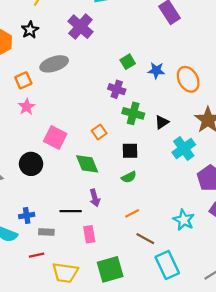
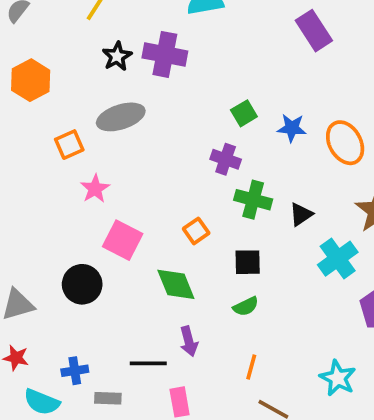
purple cross: (80, 27) -> (165, 54), turned -30
black star: (30, 30) -> (117, 56), moved
pink star: (27, 107) -> (95, 189), moved
orange line: (132, 213) -> (251, 367), turned -48

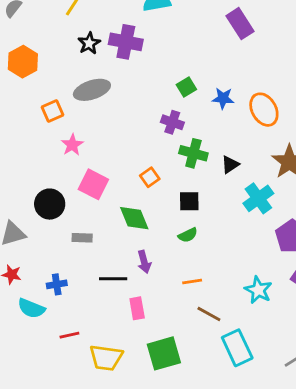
black circle: (82, 284) -> (50, 204), moved
orange line: (251, 367) -> (192, 282), turned 66
gray rectangle: (108, 398) -> (82, 238), moved

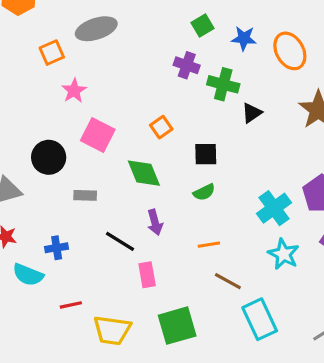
green cross: (193, 153) -> (223, 84), moved
cyan cross: (258, 198) -> (274, 208), moved
black line: (113, 279) -> (120, 241), turned 32

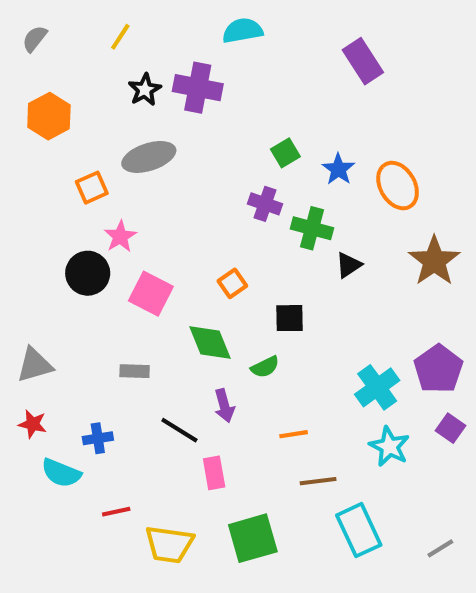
blue star: (244, 38) -> (338, 169), turned 30
black circle: (49, 157) -> (88, 273), moved
green semicircle: (204, 192) -> (265, 367), moved
brown line: (228, 281) -> (318, 481), turned -36

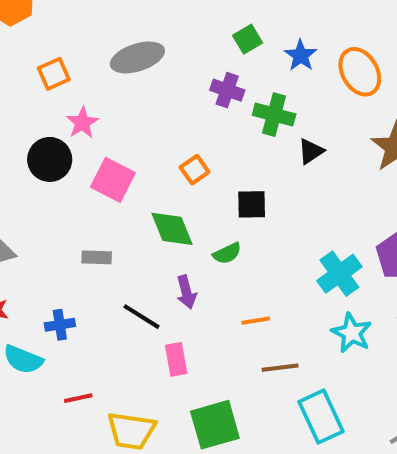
gray ellipse: (149, 157) -> (137, 57), moved

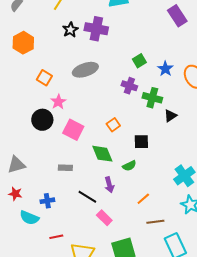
orange square: (54, 74) -> (44, 78), turned -35
orange line: (256, 321) -> (143, 199), turned -32
pink rectangle: (176, 359) -> (104, 218), turned -35

